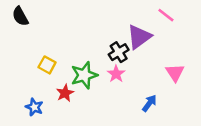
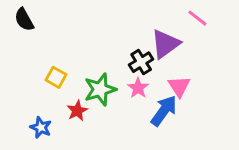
pink triangle: (175, 73) -> (179, 86), moved
blue arrow: (149, 103) -> (164, 111), moved, size x1.5

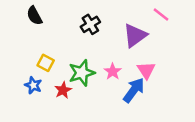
black semicircle: (24, 20) -> (34, 16), moved
black cross: (141, 62) -> (90, 24), moved
blue star: (41, 127) -> (33, 85), moved

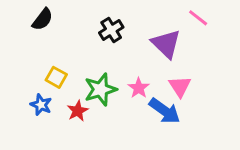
black semicircle: (34, 16) -> (43, 19), turned -114
purple triangle: (135, 36) -> (166, 44), turned -40
blue arrow: (134, 90) -> (165, 111), turned 90

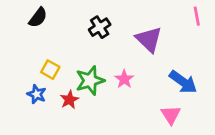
pink line: (198, 18) -> (197, 16), moved, turned 42
pink triangle: (180, 86) -> (171, 115), moved
blue arrow: (165, 111) -> (183, 82), moved

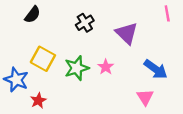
yellow square: (50, 70) -> (43, 59), size x1.5
blue star: (37, 94) -> (16, 80), moved, size x1.5
red star: (69, 100) -> (38, 101), moved

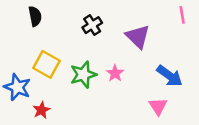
black semicircle: (33, 15) -> (35, 16), turned -48

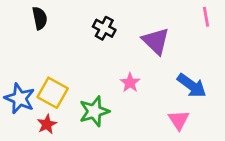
black cross: (92, 25) -> (104, 28), turned -30
yellow square: (47, 64) -> (53, 93), moved
green star: (83, 75) -> (94, 111), moved

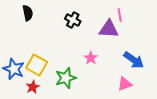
pink line: (206, 17) -> (120, 15), moved
purple triangle: (156, 41) -> (109, 29), turned -40
pink triangle: (179, 120) -> (125, 84), turned 42

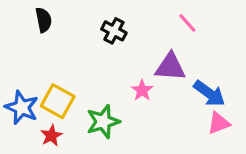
pink line: (120, 15) -> (187, 23), turned -32
purple triangle: (109, 29) -> (170, 67), moved
pink triangle: (125, 84) -> (219, 123), moved

